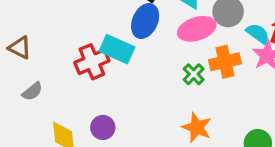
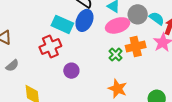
cyan semicircle: (258, 34) -> (157, 18), moved
cyan rectangle: (117, 49) -> (62, 24), moved
purple circle: (103, 127) -> (71, 71), moved

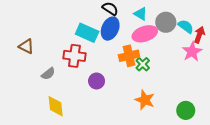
red cross: (50, 47) -> (74, 56), turned 30
orange cross: (136, 47) -> (129, 56), moved
gray semicircle: (12, 66) -> (48, 74), moved

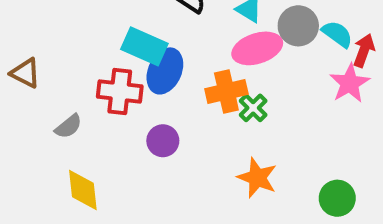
blue ellipse: (110, 29) -> (165, 71), moved

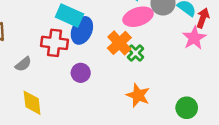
orange cross: (226, 92) -> (119, 43), turned -30

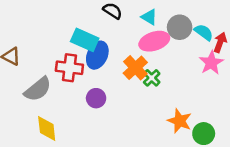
gray semicircle: (23, 64) -> (38, 89), size x1.6
orange star: (138, 95) -> (180, 121), moved

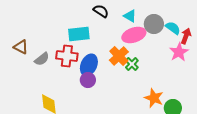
cyan rectangle: (85, 40) -> (79, 34), turned -30
blue ellipse: (97, 55) -> (89, 65), moved
gray semicircle: (38, 89) -> (42, 59), moved, size x0.7

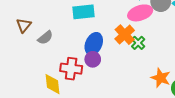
brown triangle: (21, 47) -> (24, 25), turned 42
red cross: (67, 56) -> (71, 69), moved

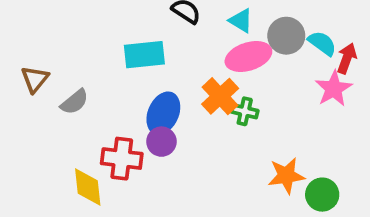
green cross: (138, 43) -> (245, 111), turned -32
orange star: (161, 78) -> (286, 176), turned -30

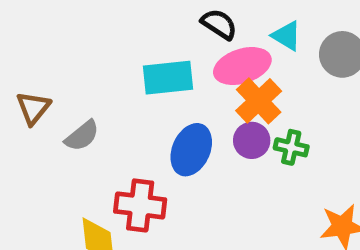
pink ellipse: (248, 56) -> (242, 66), moved
orange cross: (220, 96) -> (259, 101), moved
purple circle: (161, 142) -> (252, 140), moved

